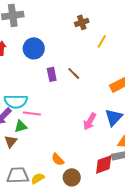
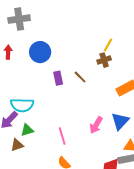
brown cross: (82, 22) -> (104, 60), moved
pink line: (32, 113) -> (62, 136), moved, turned 66
brown triangle: (11, 141) -> (17, 145), turned 32

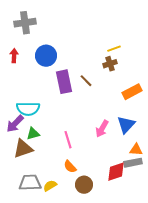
yellow line: (108, 45) -> (114, 49), turned 40
purple rectangle: (58, 78) -> (64, 82), size x1.6
brown triangle: (17, 145) -> (23, 149), size x1.5

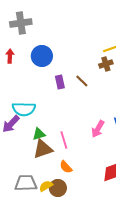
purple rectangle: (64, 82) -> (60, 82), size x0.6
green triangle: (33, 134) -> (39, 134), moved
brown triangle: (23, 149) -> (43, 149), moved
brown circle: (84, 185) -> (58, 188), moved

